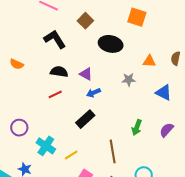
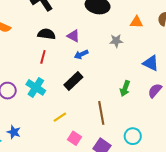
blue triangle: (164, 93) -> (151, 63), moved
red line: (55, 94) -> (43, 57), turned -48
cyan cross: (46, 146) -> (36, 87), moved

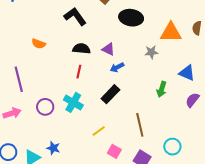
orange triangle: (137, 22) -> (171, 32), size x1.6
green arrow: (125, 89) -> (162, 89), moved

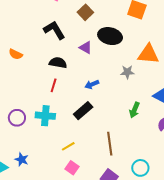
purple triangle: (108, 49) -> (86, 48), moved
cyan cross: (73, 102) -> (45, 116), turned -30
pink square: (114, 151) -> (72, 168), moved

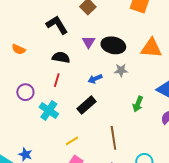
black ellipse: (110, 36) -> (113, 45), moved
purple triangle: (86, 48) -> (89, 42), turned 32
gray star: (127, 72) -> (121, 70), moved
cyan cross: (45, 116) -> (49, 110), turned 30
purple circle: (17, 118) -> (25, 92), moved

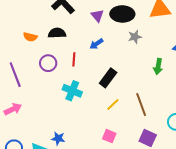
black semicircle: (61, 57) -> (57, 33), moved
blue arrow: (95, 79) -> (96, 44), moved
purple circle: (25, 92) -> (48, 63), moved
yellow line: (72, 141) -> (113, 104), moved

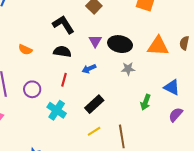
black semicircle: (57, 33) -> (62, 52), moved
purple circle: (48, 63) -> (32, 89), moved

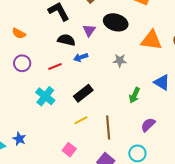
black ellipse: (120, 44) -> (116, 22), moved
black semicircle: (62, 52) -> (66, 40), moved
red line: (64, 80) -> (55, 66), turned 48
purple circle: (32, 89) -> (22, 63), moved
purple semicircle: (176, 115) -> (148, 125), moved

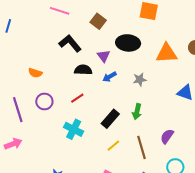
blue arrow: (81, 57) -> (109, 77), moved
green arrow: (135, 95) -> (137, 112), moved
purple semicircle: (148, 125) -> (167, 136), moved

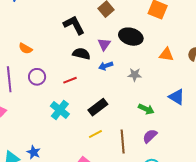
orange triangle: (167, 53) -> (166, 55), size x0.7
orange semicircle: (35, 73) -> (25, 49), moved
green arrow: (137, 112) -> (146, 109), moved, turned -91

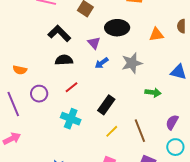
black semicircle: (81, 54) -> (64, 60), moved
gray star: (135, 75) -> (132, 63), size x1.5
purple semicircle: (150, 136) -> (172, 122), moved

